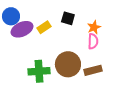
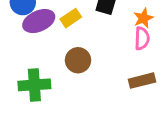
brown circle: (68, 64) -> (78, 60), moved, size x0.7
green cross: (39, 71) -> (34, 85), moved

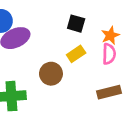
yellow rectangle: (71, 18) -> (76, 54), moved

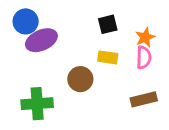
black square: (76, 24) -> (108, 24), turned -30
yellow rectangle: (76, 54) -> (108, 57), turned 42

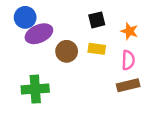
orange star: (145, 37) -> (129, 31), turned -30
pink semicircle: (144, 57) -> (128, 60), moved
brown circle: (80, 79) -> (67, 51), moved

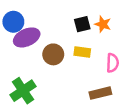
orange star: (129, 31) -> (103, 24), moved
brown rectangle: (128, 85) -> (100, 93), moved
green cross: (35, 89) -> (23, 91), turned -30

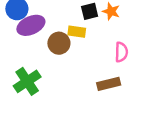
yellow rectangle: (82, 52) -> (77, 32), moved

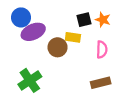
pink semicircle: (121, 52) -> (102, 50), moved

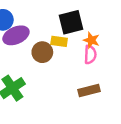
black square: (84, 20) -> (71, 22), size x1.5
orange star: (103, 20) -> (91, 40), moved

